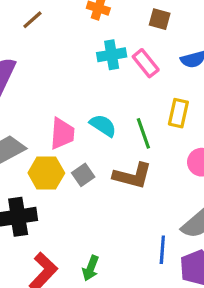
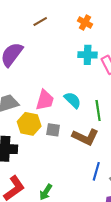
gray square: (83, 175) -> (53, 130), turned 32
blue line: (162, 250) -> (96, 171), moved

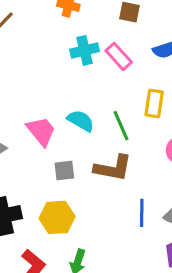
pink trapezoid: (45, 100) -> (41, 131), turned -40
yellow hexagon: (29, 124) -> (57, 217), moved

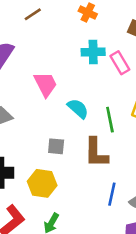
pink trapezoid: (41, 131) -> (45, 84), moved
brown L-shape: (113, 168) -> (96, 153), turned 68

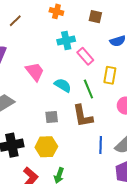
pink rectangle: (120, 63) -> (85, 56), moved

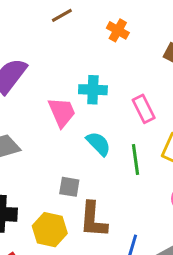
brown line: (15, 21) -> (62, 15), moved
cyan cross: (66, 40) -> (93, 90), moved
brown L-shape: (83, 116) -> (93, 220), moved

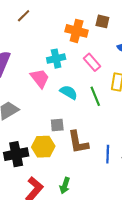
orange cross: (118, 30) -> (77, 31), moved, size x1.5
yellow hexagon: (50, 230) -> (43, 147), moved

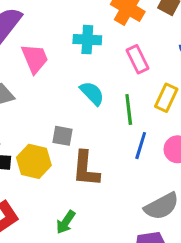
pink trapezoid: (40, 78) -> (35, 59), moved
blue line: (108, 154) -> (141, 146), moved
green arrow: (65, 186) -> (66, 222), moved

